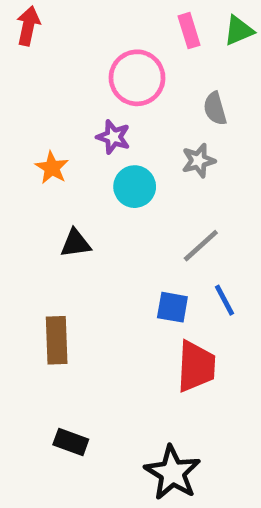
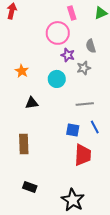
pink rectangle: (189, 31) -> (72, 13), moved
purple star: (113, 137) -> (68, 55), moved
gray line: (201, 246) -> (85, 104), turned 36

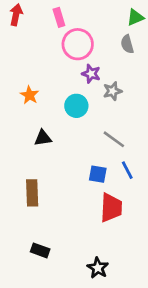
pink rectangle: (72, 13) -> (59, 17), moved
gray semicircle: (91, 46) -> (127, 44), moved
gray line: (85, 104) -> (114, 139), turned 42
black star: (73, 200) -> (98, 268), size x0.7

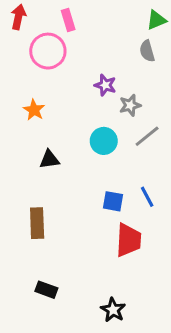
pink circle: (78, 44) -> (48, 51), moved
cyan circle: (76, 106) -> (104, 141), moved
gray line: (114, 139) -> (147, 136), moved, turned -75

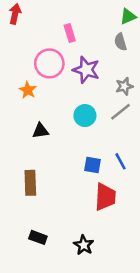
pink rectangle: (68, 20) -> (70, 33), moved
pink circle: (48, 51) -> (49, 63), moved
purple star: (105, 85) -> (86, 70), size x1.5
gray star: (130, 105) -> (124, 86), moved
black star: (113, 310) -> (84, 245), moved

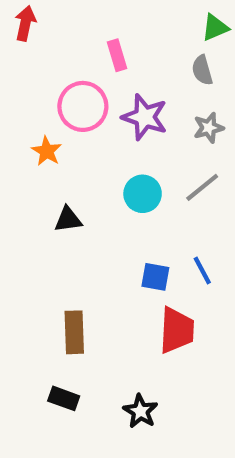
gray star: (124, 86) -> (209, 128), moved
brown rectangle: (30, 183) -> (74, 332), moved

